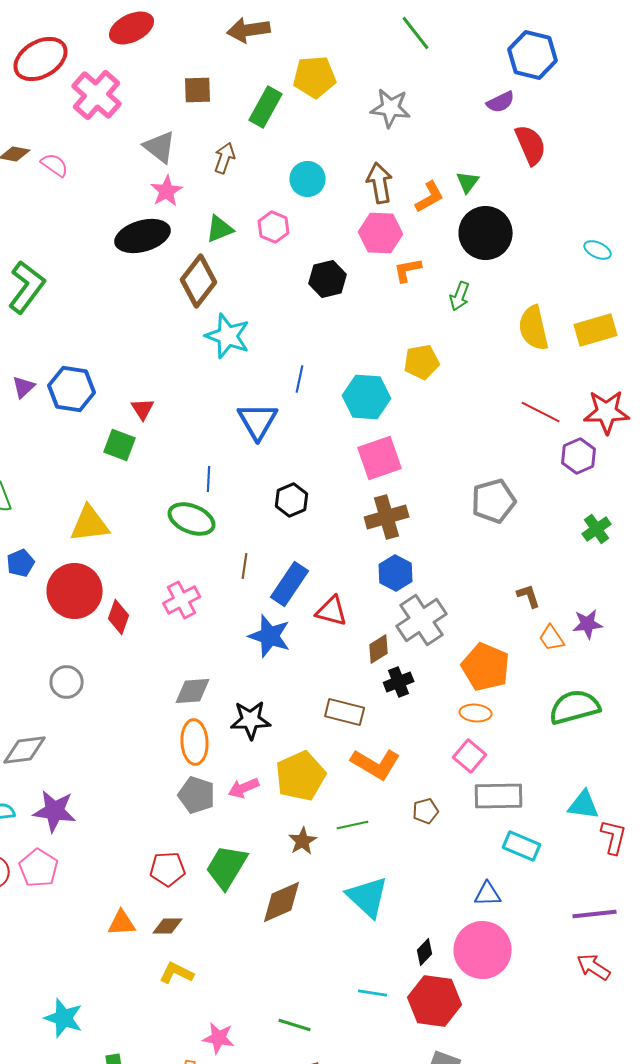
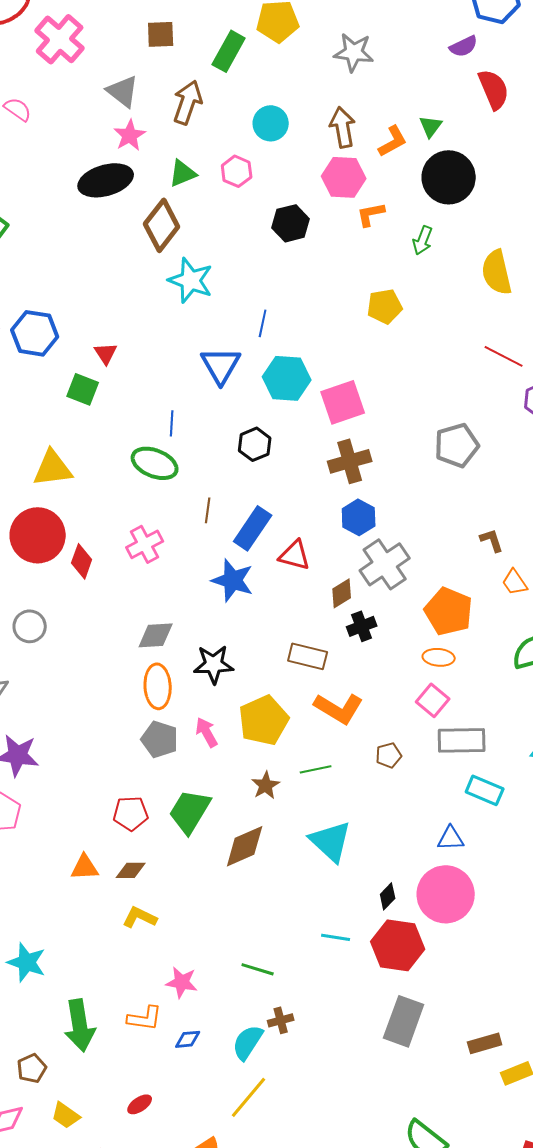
brown arrow: (225, 158) -> (188, 102), size x1.4
cyan hexagon: (367, 397) -> (287, 378), moved
pink arrow: (244, 788) -> (207, 732), turned 84

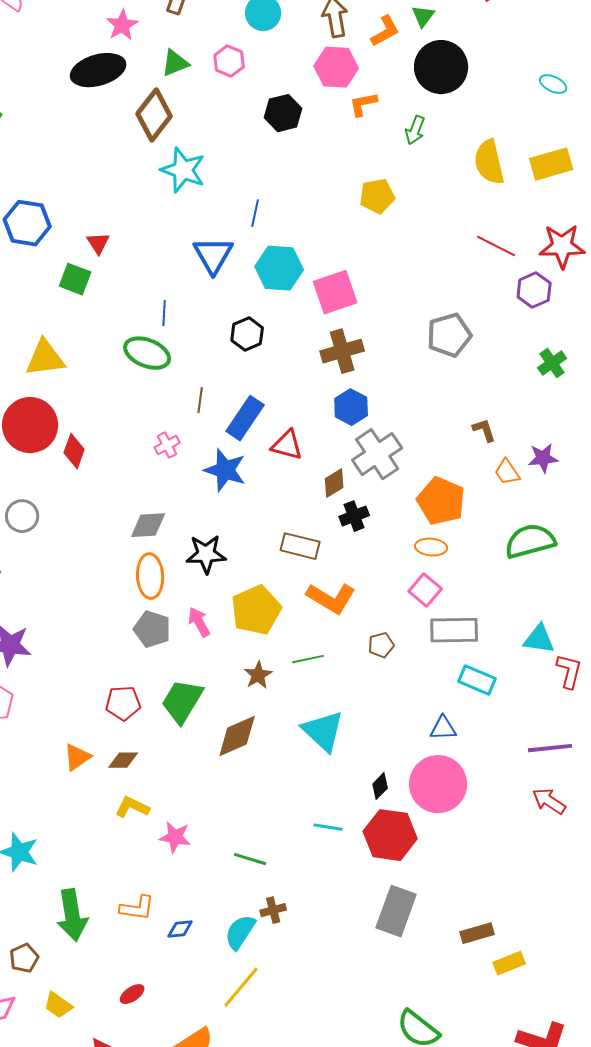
pink cross: (145, 544) -> (167, 445), moved, size x0.7
orange triangle: (85, 867) -> (77, 757), turned -32
pink star: (182, 982) -> (175, 837), moved

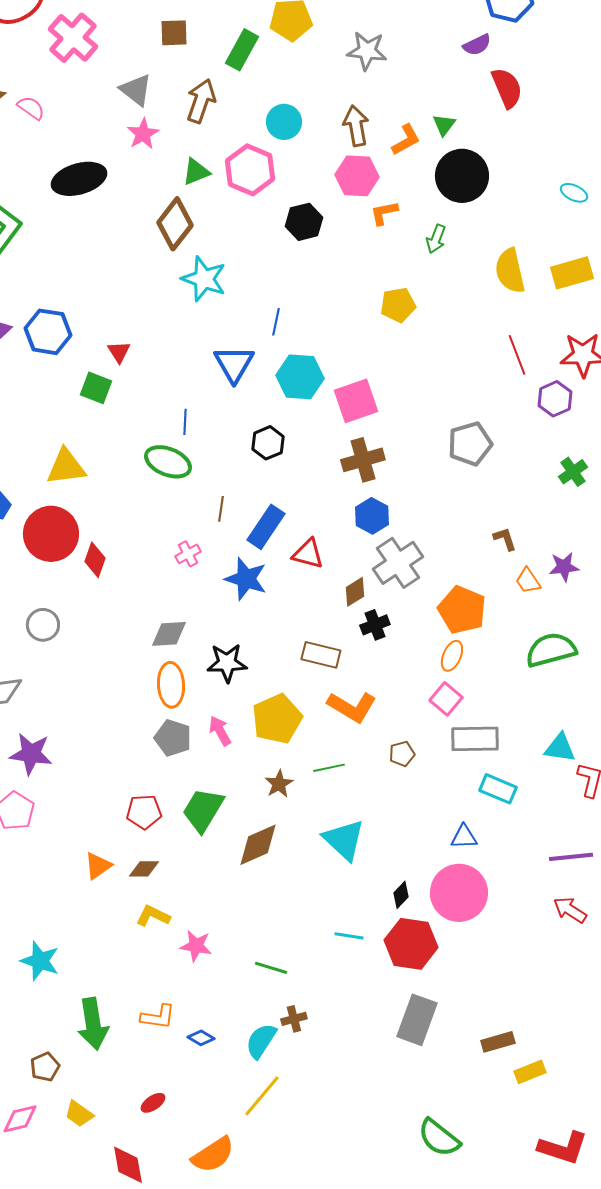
pink hexagon: (229, 61) -> (250, 170), size x1.6
black ellipse: (98, 70) -> (79, 179), moved
red line: (496, 246) -> (517, 355), turned 42
orange ellipse: (431, 547) -> (452, 656), turned -72
blue diamond: (180, 929) -> (201, 1038), turned 36

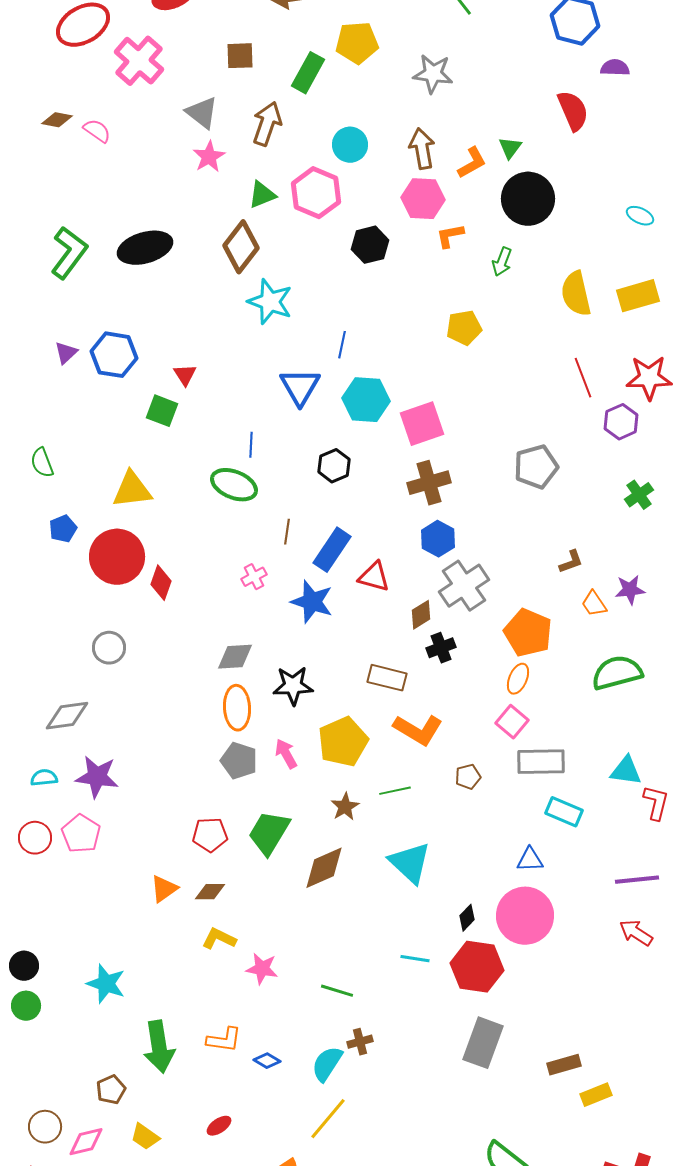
purple semicircle: (477, 45) -> (615, 68), moved, turned -152
black ellipse: (79, 179) -> (145, 248), moved
brown L-shape: (505, 539) -> (571, 562), turned 88

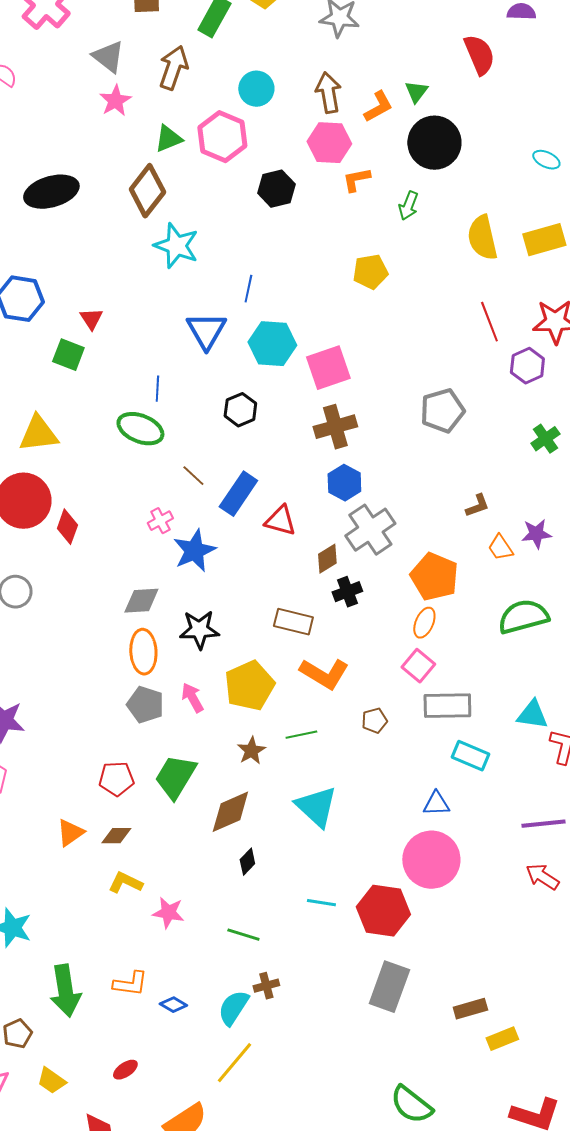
brown line: (287, 532) -> (193, 476), turned -55
blue star: (312, 602) -> (194, 551), moved, turned 30
black diamond: (467, 918) -> (247, 862), moved

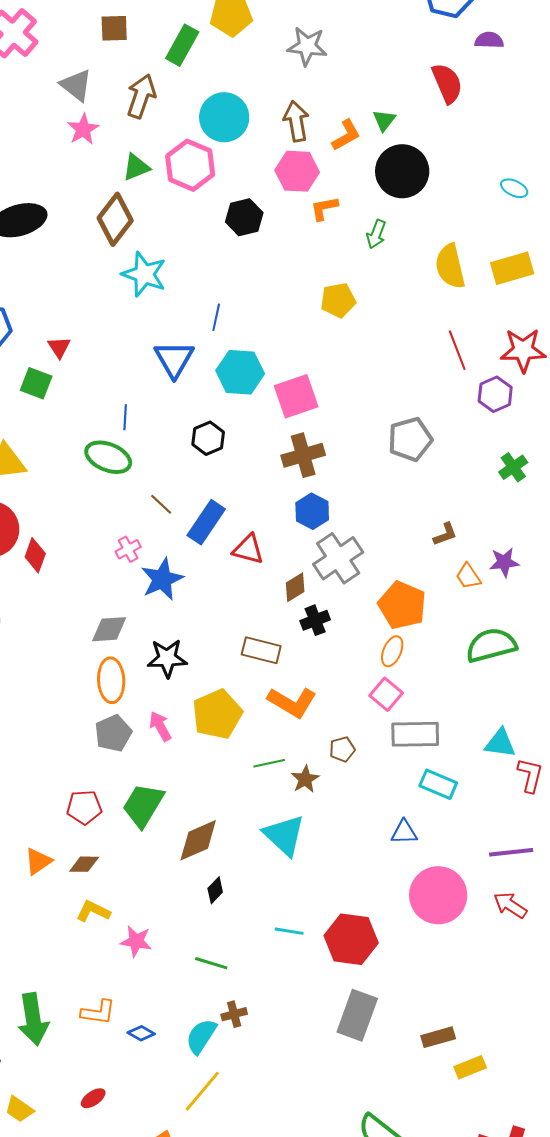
cyan circle: (256, 89) -> (224, 117), size x1.4
gray pentagon: (145, 705) -> (113, 733), turned 30
brown star: (251, 751) -> (305, 779), moved
pink circle: (431, 860) -> (438, 895), moved

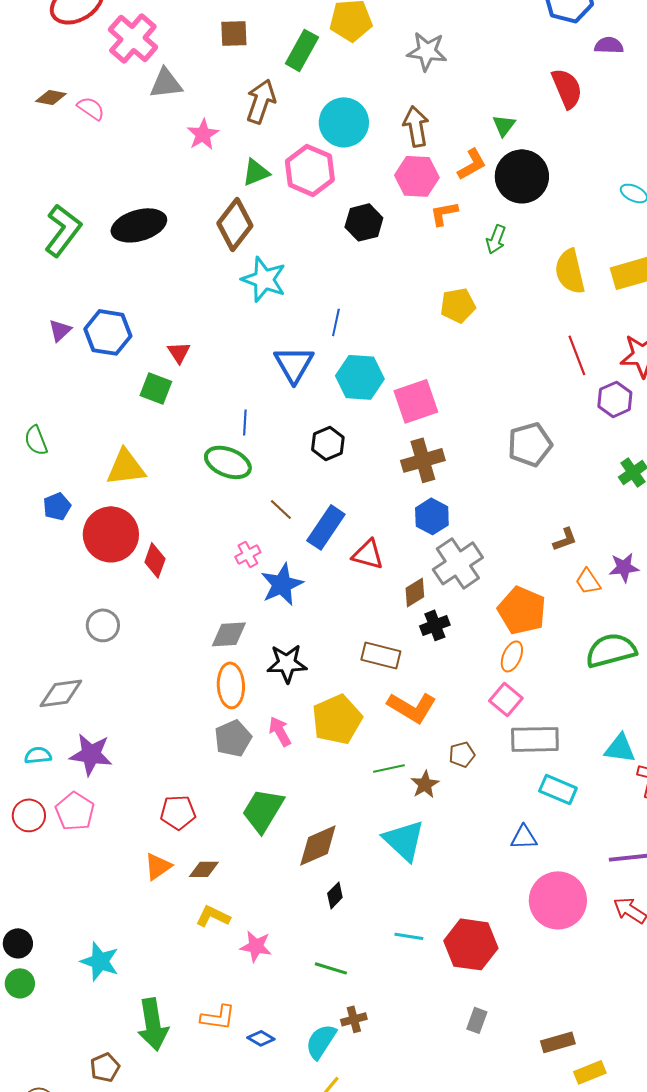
gray triangle: (76, 85) -> (166, 83), moved, turned -45
orange L-shape: (346, 135) -> (472, 164), moved
red pentagon: (84, 807) -> (178, 812), moved
gray rectangle: (357, 1015) -> (477, 1020), size x0.5

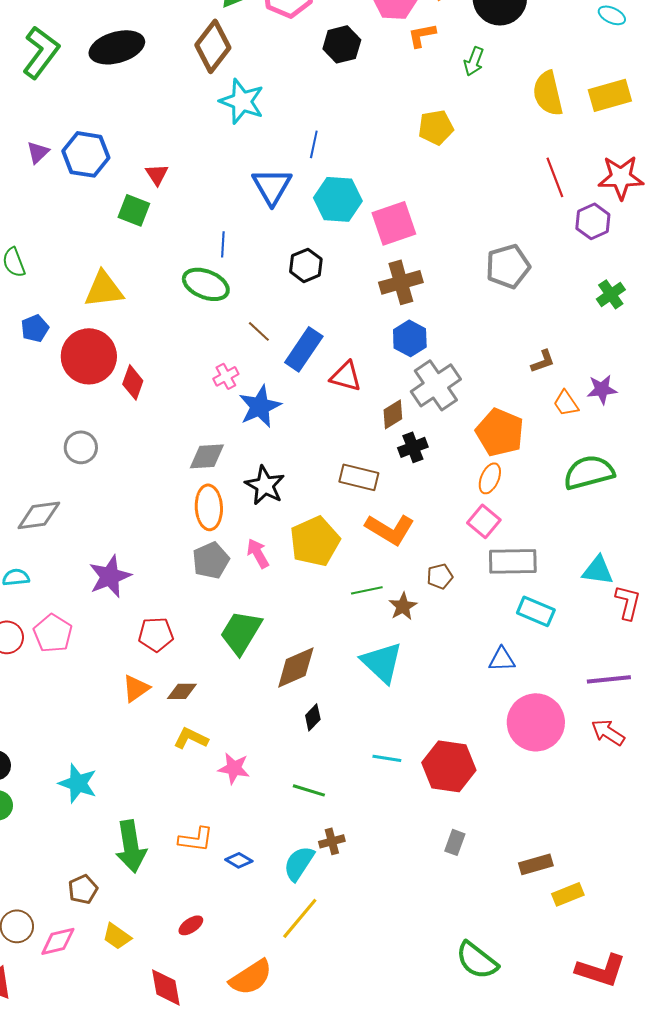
black star: (287, 663) -> (265, 485), turned 30
purple star: (91, 754) -> (110, 576), moved, turned -30

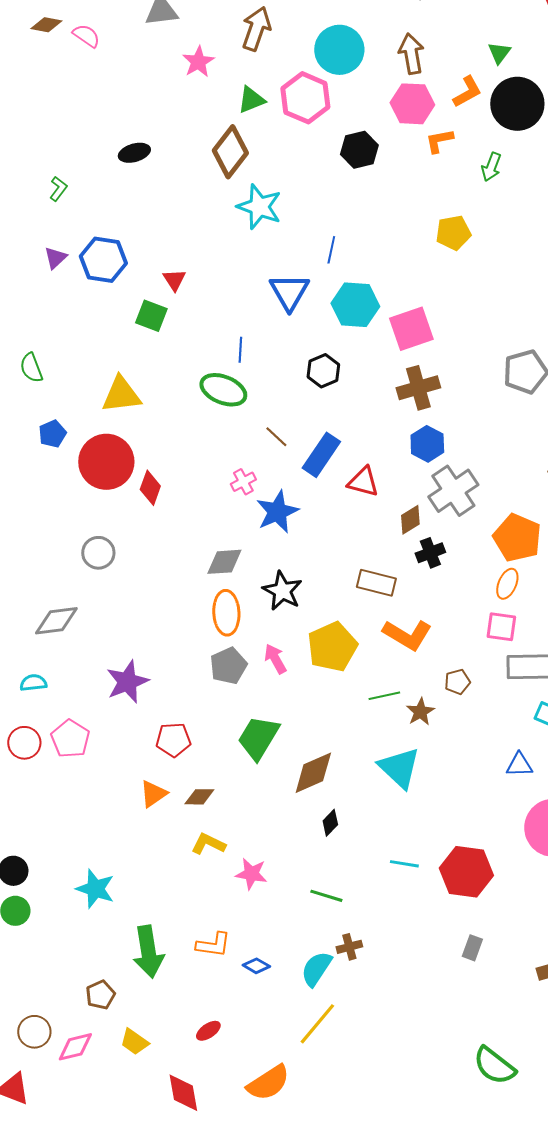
black ellipse: (117, 47) -> (134, 153), size x0.6
green L-shape: (41, 52) -> (58, 189), moved, size x0.5
pink square: (484, 521) -> (501, 627), turned -32

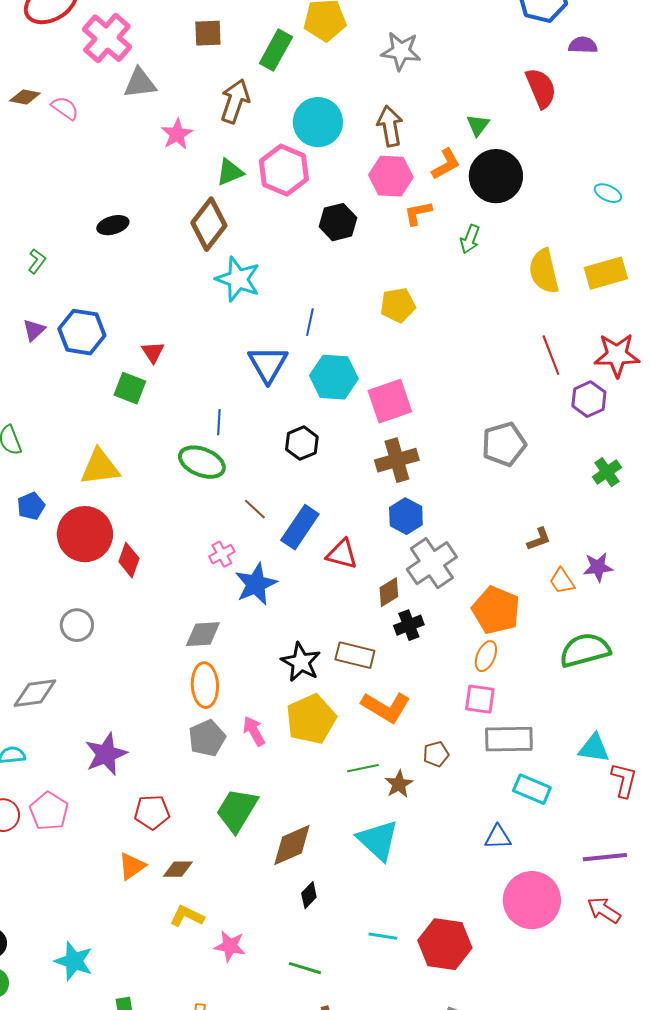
yellow pentagon: (453, 233) -> (398, 305), moved
black star: (282, 591) -> (301, 662), moved

